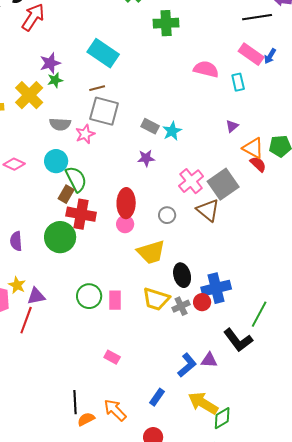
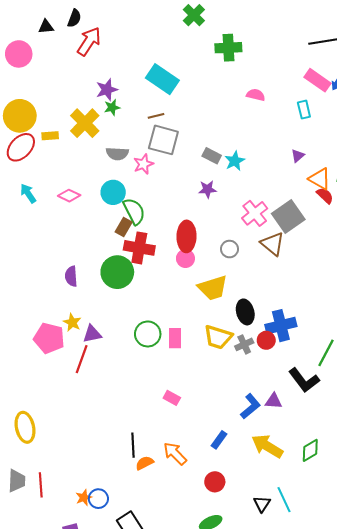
pink semicircle: (206, 69) -> (256, 95), moved, size x0.7
green diamond: (222, 418) -> (310, 450), moved

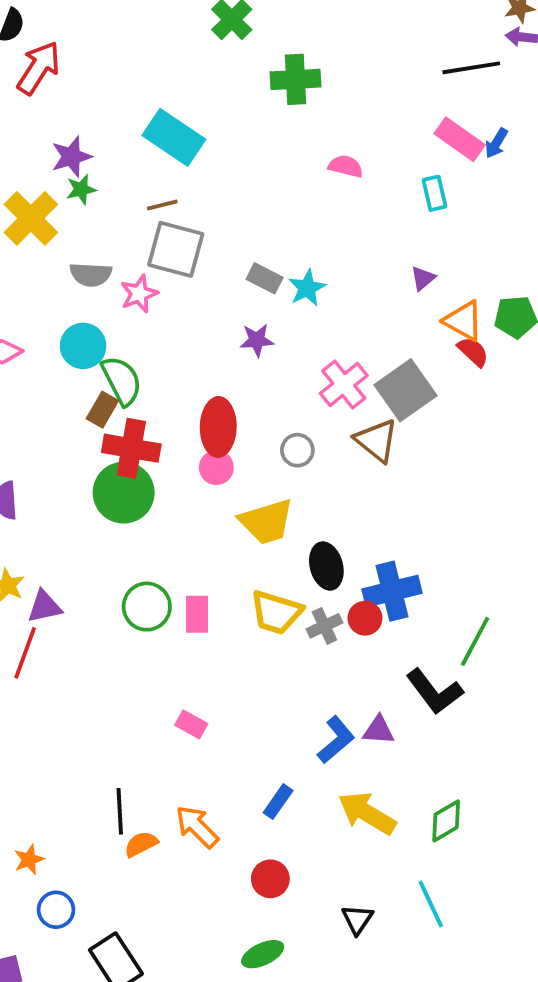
green circle: (117, 272) -> (124, 493), moved
orange star: (84, 498) -> (29, 860), moved
cyan line: (284, 500) -> (431, 904), moved

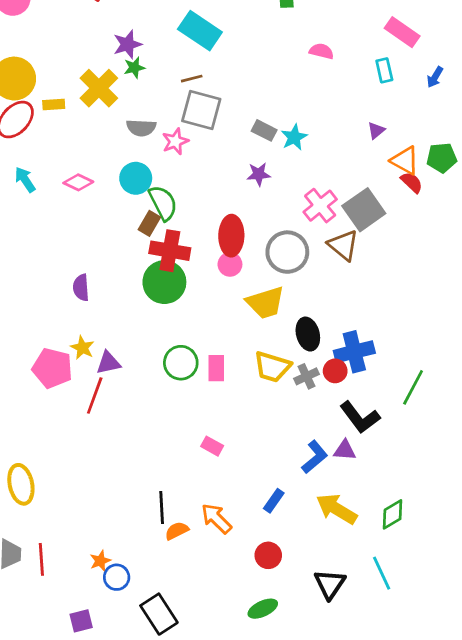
blue arrow: (496, 143) -> (435, 77), moved
gray circle: (297, 450) -> (287, 252), size x1.8
black L-shape: (435, 692) -> (360, 417), moved
orange star: (29, 860) -> (100, 561), moved
black triangle: (357, 919) -> (330, 584), size x1.4

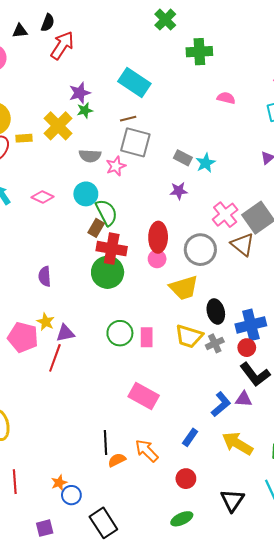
red circle: (335, 371) -> (247, 348), moved
pink rectangle: (212, 446) -> (144, 396), size x1.8

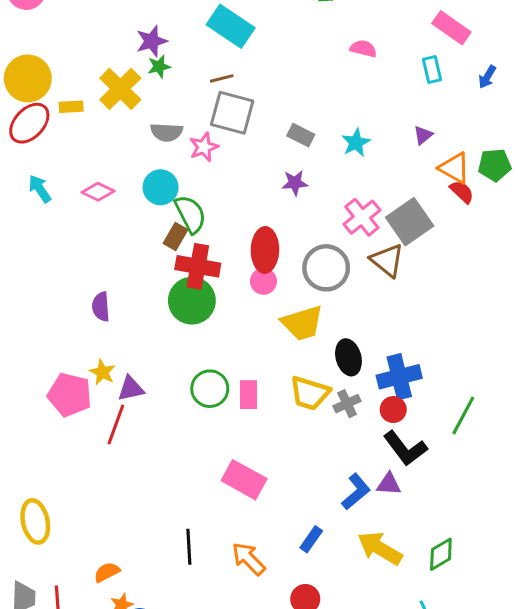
cyan star: (206, 163) -> (356, 143), moved
orange semicircle: (117, 460) -> (107, 572), moved

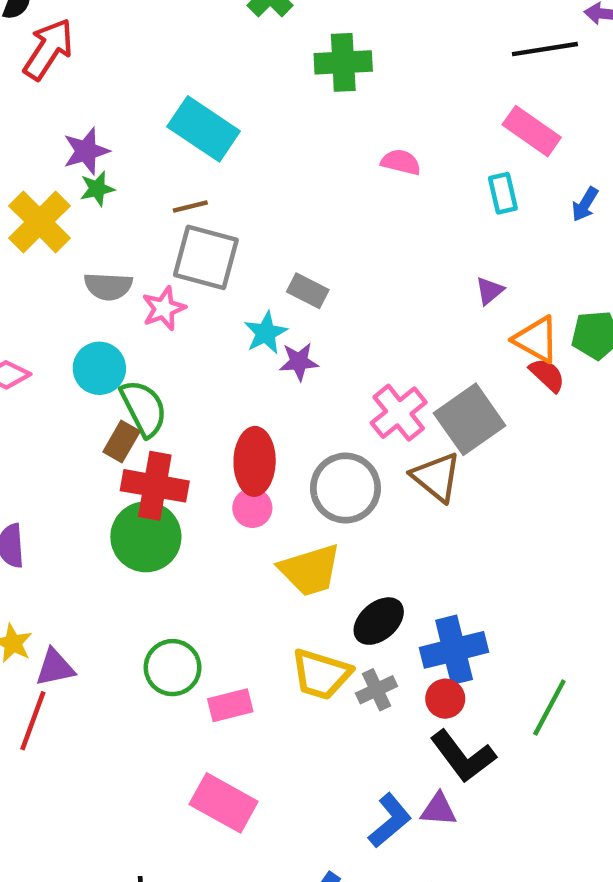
cyan star: (356, 143) -> (266, 333), moved
black ellipse: (348, 357) -> (379, 621), turned 64
pink rectangle: (249, 395) -> (230, 705), moved, turned 76

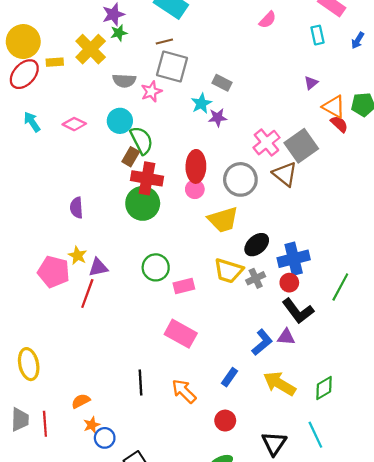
pink semicircle: (401, 162) -> (268, 20), turned 120

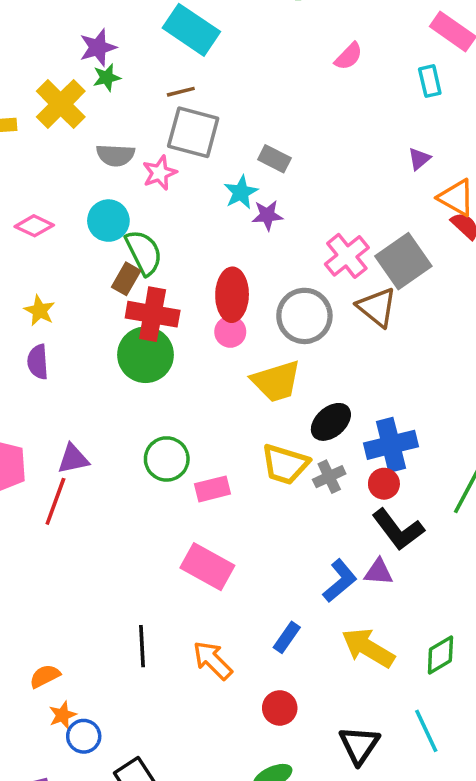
yellow star: (78, 255) -> (40, 311), moved

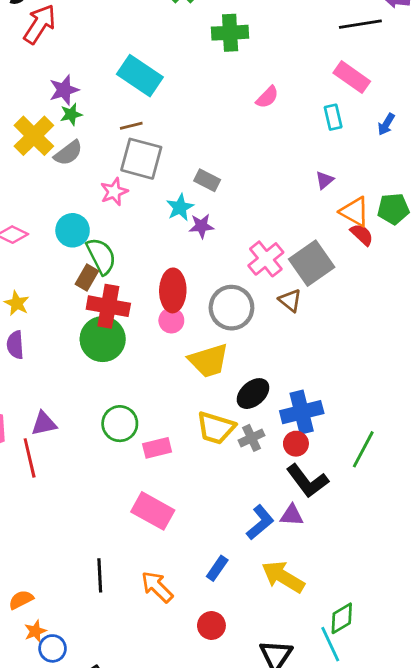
gray semicircle: (115, 155) -> (68, 153), moved, turned -40
brown triangle: (377, 307) -> (290, 300), size x0.7
red line: (55, 501) -> (30, 458), turned -33
green diamond: (440, 655) -> (342, 618), moved

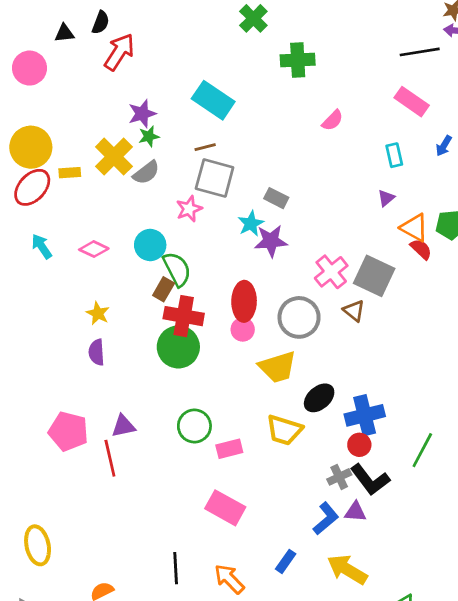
cyan rectangle: (333, 117) -> (394, 155), moved
purple star: (201, 226) -> (271, 241), size x1.4
gray square: (312, 263) -> (374, 276), turned -30
gray cross: (252, 438) -> (339, 477), moved

